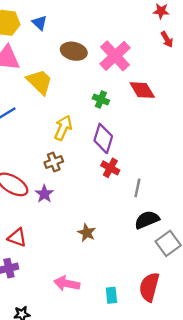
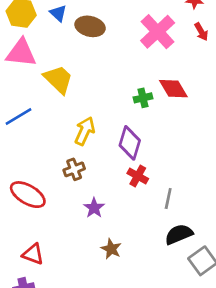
brown ellipse: (74, 51) -> (90, 26), moved
pink cross: (115, 56) -> (158, 32), moved
green cross: (101, 100) -> (143, 98), moved, turned -35
purple star: (44, 194) -> (94, 208), moved

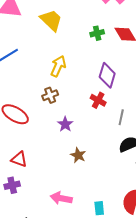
yellow trapezoid: (58, 79) -> (51, 20), moved
green cross: (143, 98) -> (97, 33), moved
purple diamond: (130, 143) -> (107, 75), moved

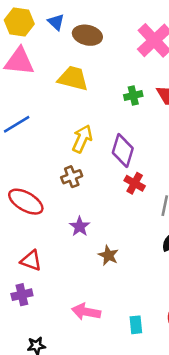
yellow trapezoid: (51, 20) -> (73, 78), turned -30
purple diamond: (107, 75) -> (123, 150), moved
purple star: (65, 124) -> (80, 227), moved

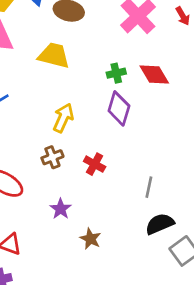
purple diamond: (123, 150) -> (119, 108), moved
red cross: (135, 183) -> (95, 164), moved

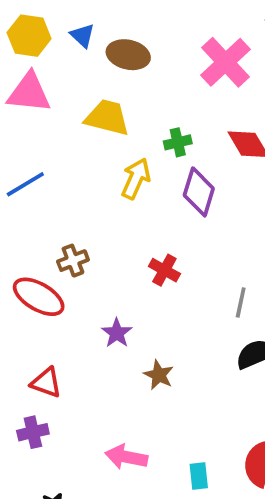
green cross: (116, 73) -> (178, 142), moved
yellow arrow: (63, 118) -> (136, 179), moved
brown cross: (52, 157) -> (73, 261), moved

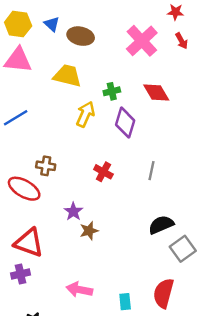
brown cross: (73, 261) -> (46, 166), turned 30
gray line: (241, 303) -> (151, 171), moved
brown star: (159, 375) -> (89, 231), moved, turned 30
red triangle: (46, 383) -> (29, 243), size x1.5

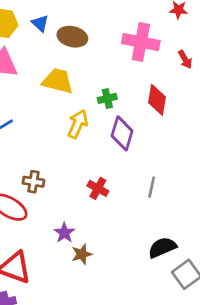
pink cross: (142, 41) -> (141, 42), turned -36
red arrow: (182, 41) -> (185, 59), moved
red diamond: (156, 93) -> (157, 100), turned 40

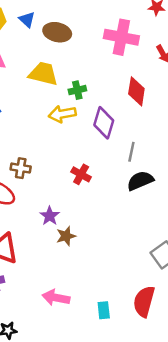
green cross: (107, 98) -> (77, 90), moved
yellow arrow: (78, 124) -> (62, 114), turned -124
gray line: (152, 187) -> (131, 152), moved
black semicircle: (162, 247) -> (140, 181), moved

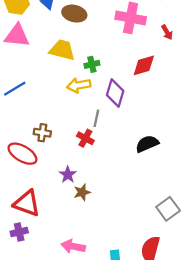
red diamond: (136, 91) -> (144, 65), turned 65
gray line: (131, 152) -> (96, 118), moved
red cross: (81, 174) -> (85, 138), moved

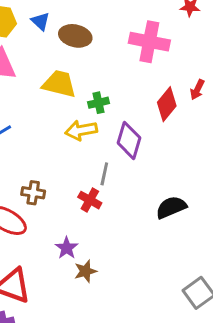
red arrow: (167, 32) -> (197, 90), moved, turned 56
red diamond: (144, 65) -> (167, 104), turned -35

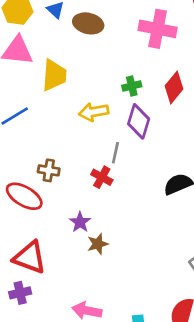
yellow trapezoid: (59, 84) -> (54, 75), moved, turned 80
green cross: (99, 103) -> (132, 86), moved

